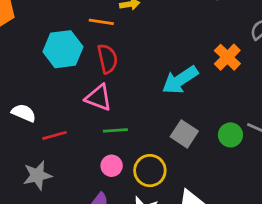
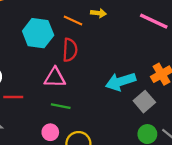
pink triangle: (99, 98) -> (55, 78), turned -35
gray square: (184, 134) -> (144, 102), moved

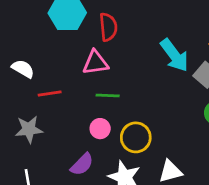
cyan arrow: (121, 82) -> (174, 55), turned -100

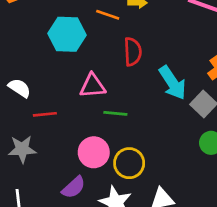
red semicircle: (108, 27) -> (133, 52), moved
green line: (108, 96) -> (115, 113), moved
pink circle: (100, 129) -> (94, 152), size x1.5

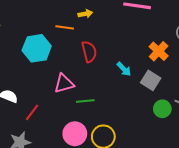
cyan arrow: (172, 83) -> (124, 69), size x0.6
red line: (45, 114) -> (32, 112), turned -36

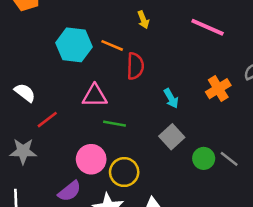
yellow arrow: (85, 14) -> (143, 20), turned 64
orange line: (65, 27) -> (112, 45), moved
gray square: (151, 80) -> (172, 137), moved

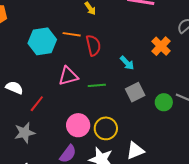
green line: (114, 124) -> (97, 85), moved
gray square: (172, 137) -> (135, 92), turned 30

